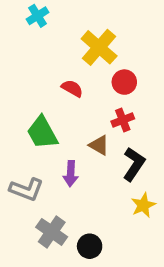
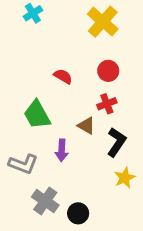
yellow cross: (99, 47) -> (103, 22), moved

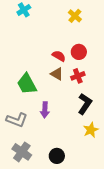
yellow cross: (103, 22) -> (75, 16), size x0.6
red semicircle: (63, 76) -> (59, 56), moved
brown triangle: (86, 126) -> (57, 74), moved
gray cross: (45, 201) -> (22, 152), moved

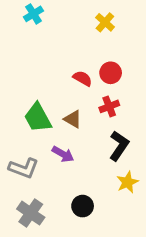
brown triangle: (57, 74) -> (73, 119), moved
purple arrow: (45, 110) -> (63, 154), turned -63
black circle: (57, 156) -> (83, 206), moved

